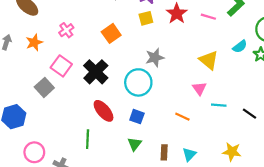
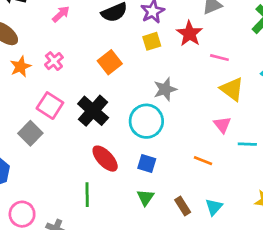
pink line: (208, 17) -> (219, 58), moved
orange star: (34, 42) -> (21, 67), moved
brown rectangle: (164, 152) -> (183, 206), turned -32

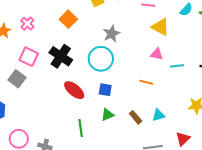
pink triangle: (222, 125) -> (157, 54), turned -32
green line: (87, 195) -> (81, 128), moved
green triangle: (145, 197) -> (107, 115), turned 40
cyan triangle: (214, 207) -> (158, 115), turned 40

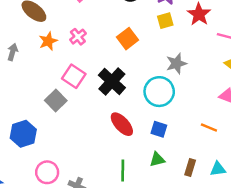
brown rectangle: (136, 117) -> (190, 168), turned 48

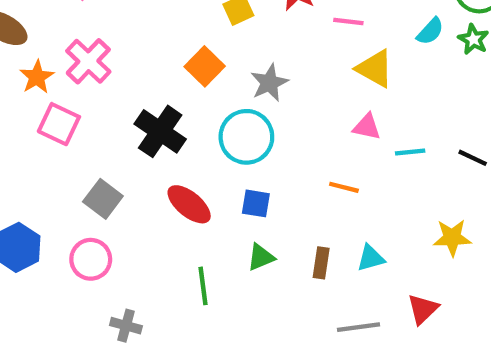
pink cross: (78, 37) -> (88, 61), size x1.5
orange square: (127, 39) -> (205, 66), moved
pink square: (74, 76) -> (59, 124), moved
gray square: (56, 101) -> (103, 199), moved
pink circle: (47, 172) -> (91, 259), moved

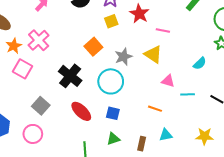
cyan semicircle: (430, 31) -> (200, 63), moved
yellow triangle: (375, 69) -> (153, 54), moved
cyan triangle: (371, 258) -> (166, 135), moved

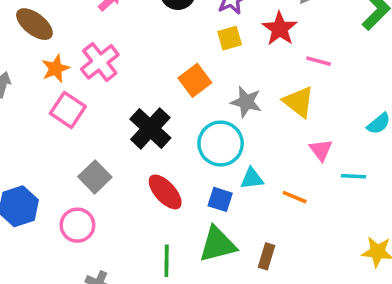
gray star: (123, 57) -> (246, 102), turned 30
pink triangle: (168, 81) -> (321, 150), turned 32
cyan triangle: (166, 135) -> (252, 179), moved
green triangle: (113, 139) -> (218, 244), size x1.6

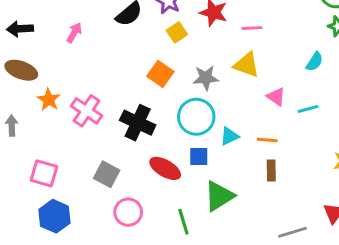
pink cross: (100, 62) -> (86, 111), moved
pink square: (68, 110) -> (44, 173), moved
blue square: (220, 199) -> (199, 157), moved
pink circle: (77, 225) -> (128, 212), moved
brown rectangle: (267, 256) -> (271, 171), moved

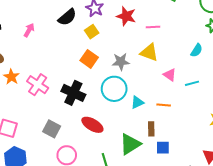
yellow square: (177, 32) -> (92, 32), moved
blue square: (199, 157) -> (163, 148), moved
brown rectangle: (271, 171) -> (151, 129), moved

